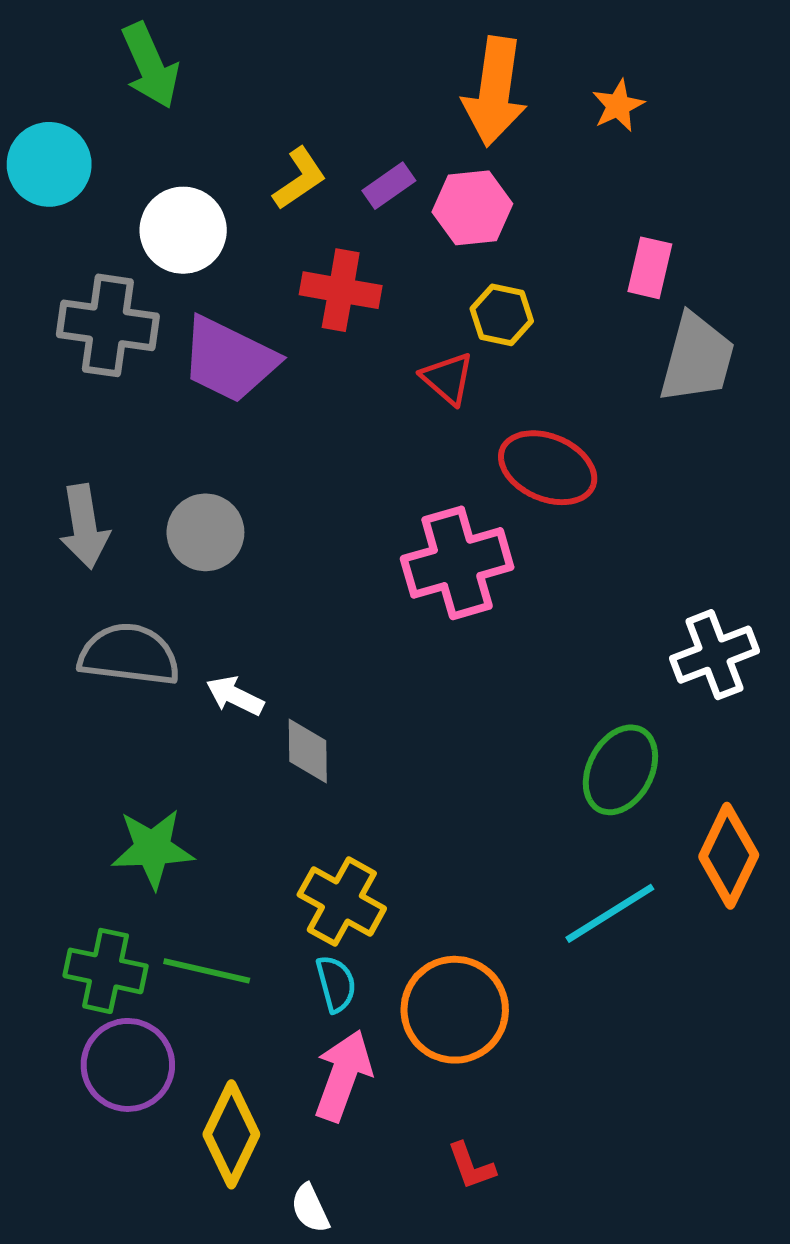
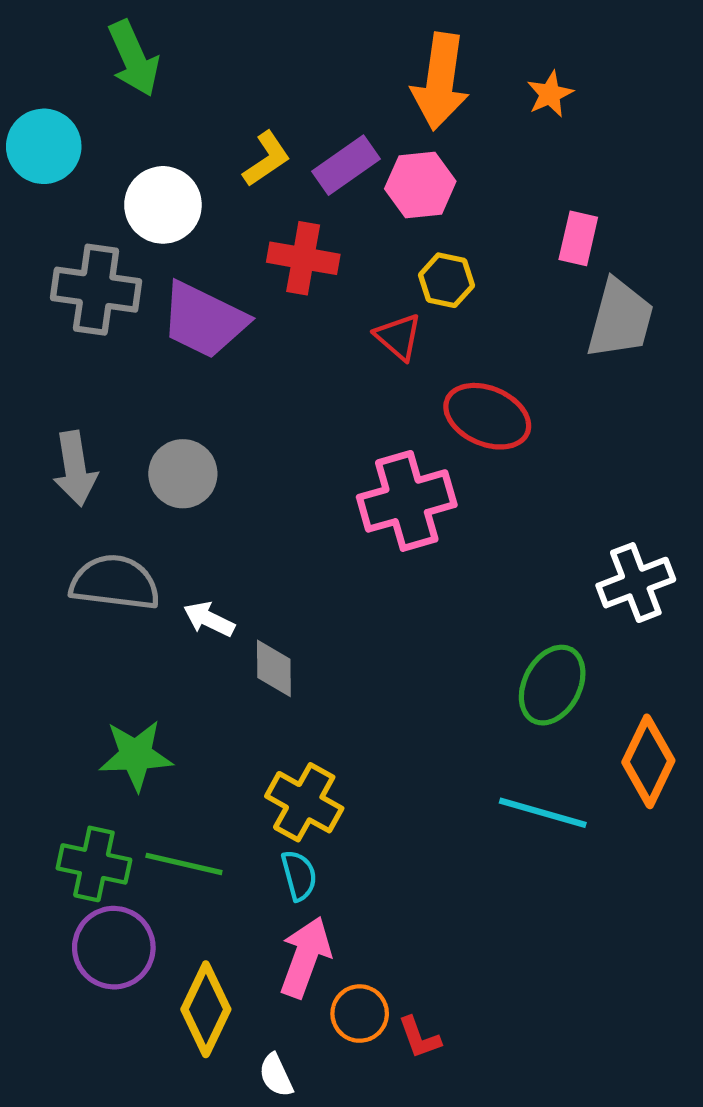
purple rectangle: (389, 186) -> (346, 165), size x1.4
cyan line: (610, 913) -> (543, 813), turned 48
orange circle: (455, 1010) -> (360, 1014), moved, size x0.6

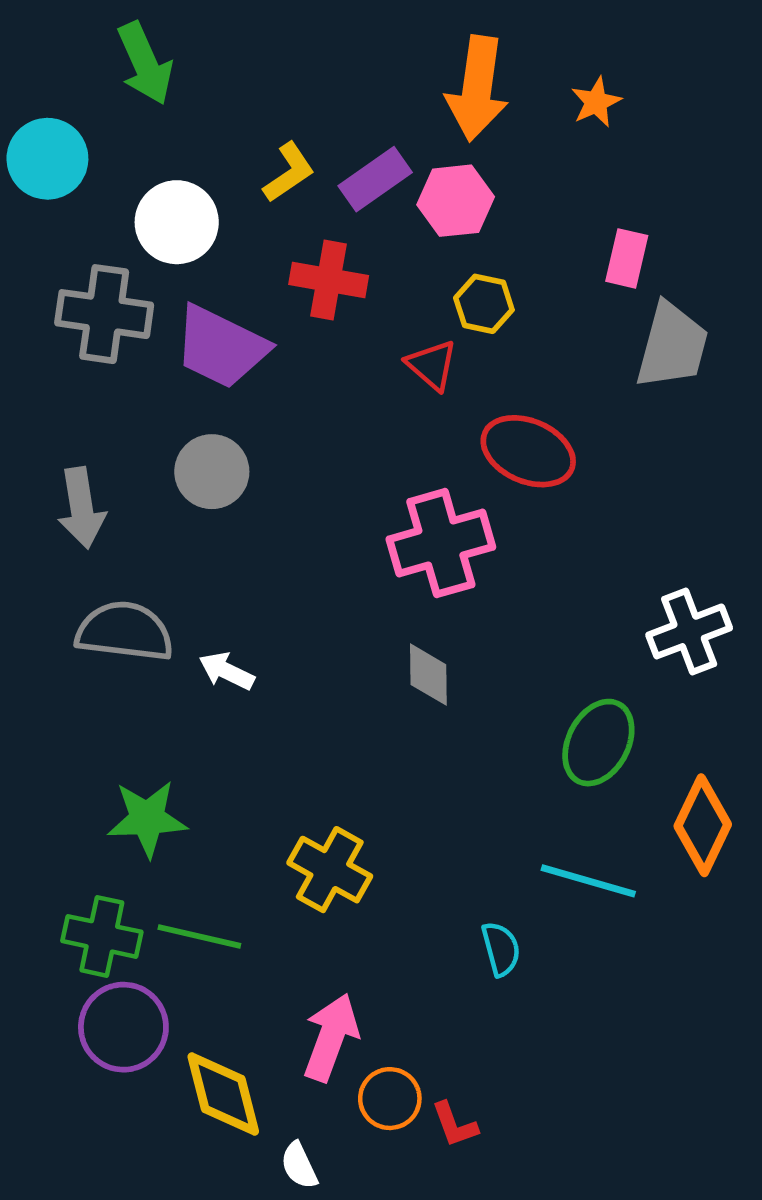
gray circle: (183, 474) -> (212, 472), moved
gray diamond: (274, 668) -> (428, 675), moved
cyan semicircle: (299, 875) -> (501, 949), moved
yellow diamond: (206, 1009) -> (223, 1094), turned -40

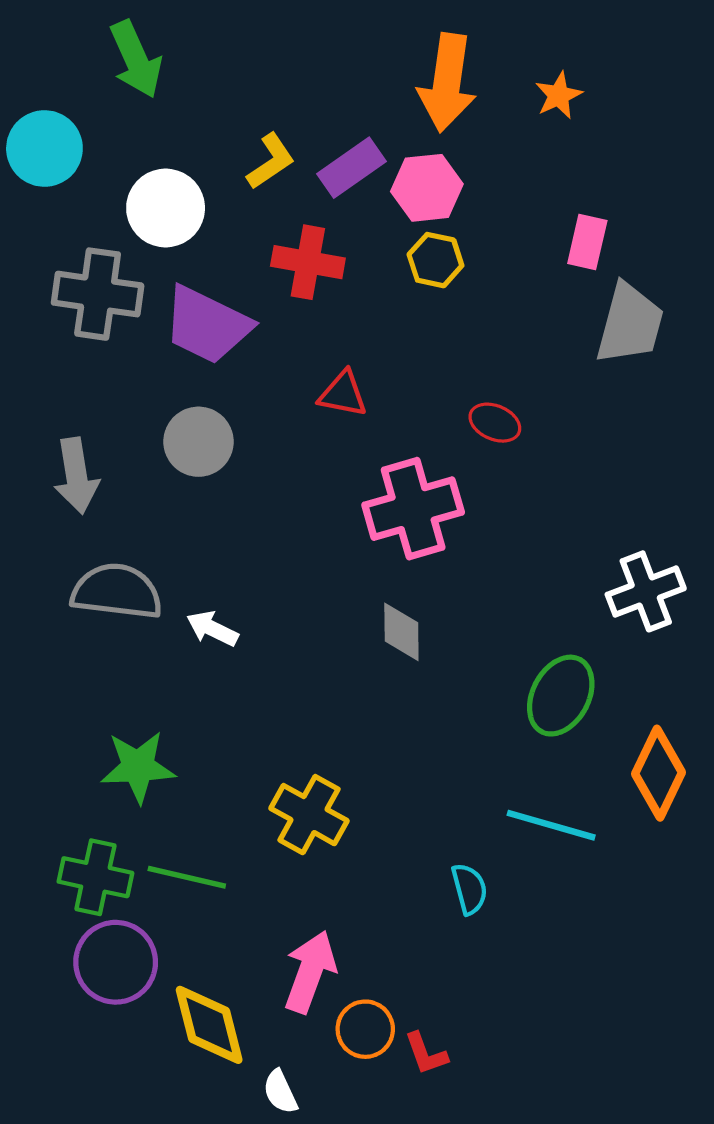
yellow hexagon: (484, 304) -> (435, 260), moved
red triangle: (432, 365) -> (343, 394), moved, turned -30
red ellipse: (528, 451) -> (495, 423), size x0.6

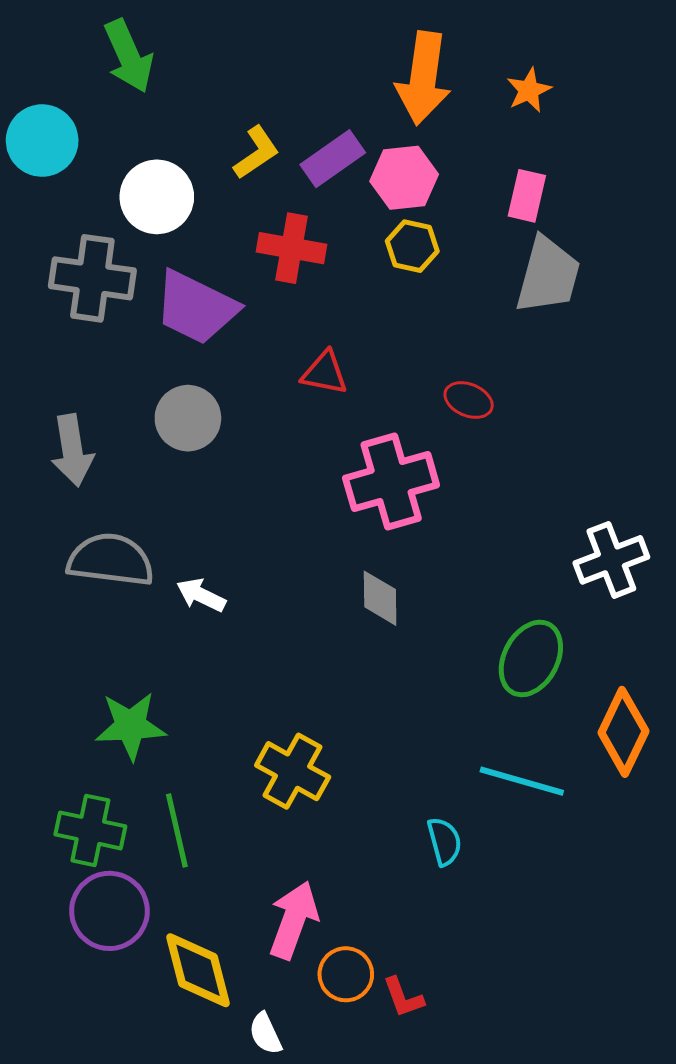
pink rectangle: (587, 242) -> (527, 196), moved
gray trapezoid: (630, 324) -> (548, 275), moved
green line: (187, 877) -> (177, 830), turned 64

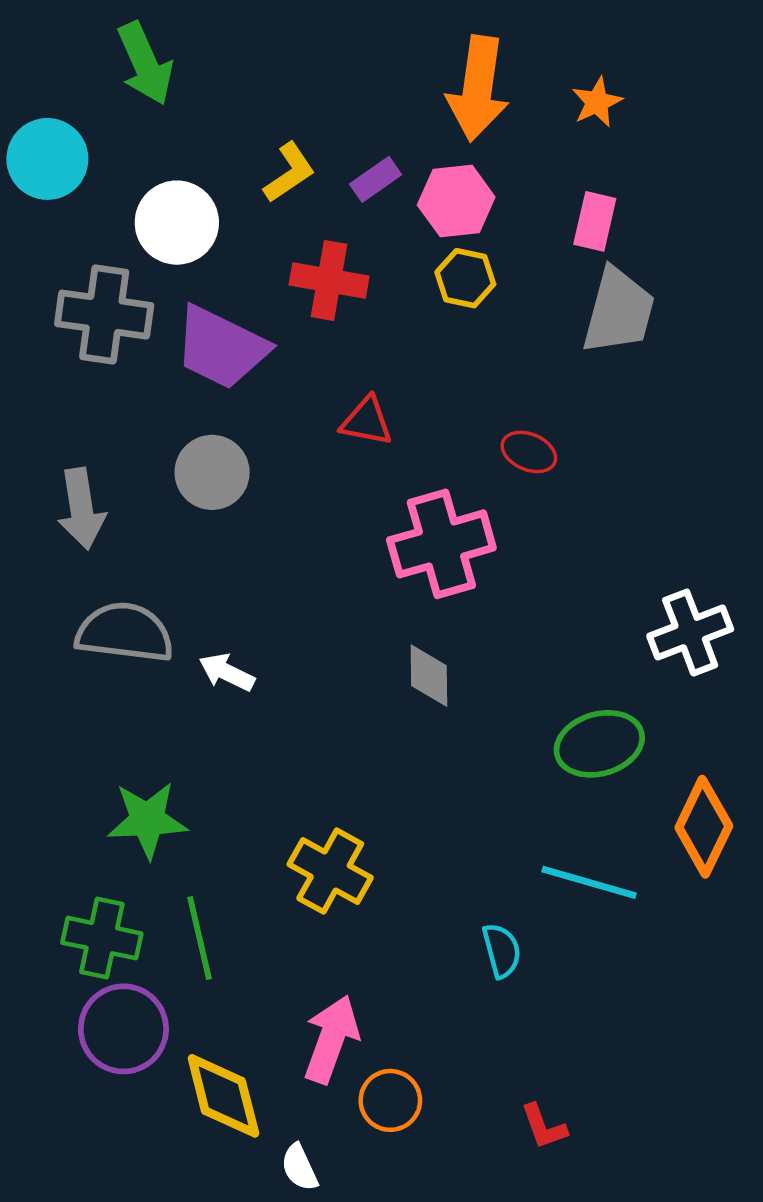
purple rectangle: (333, 159) -> (376, 179), size x0.7
green ellipse: (531, 658) -> (599, 744), turned 46
red L-shape: (403, 997) -> (544, 1127), moved

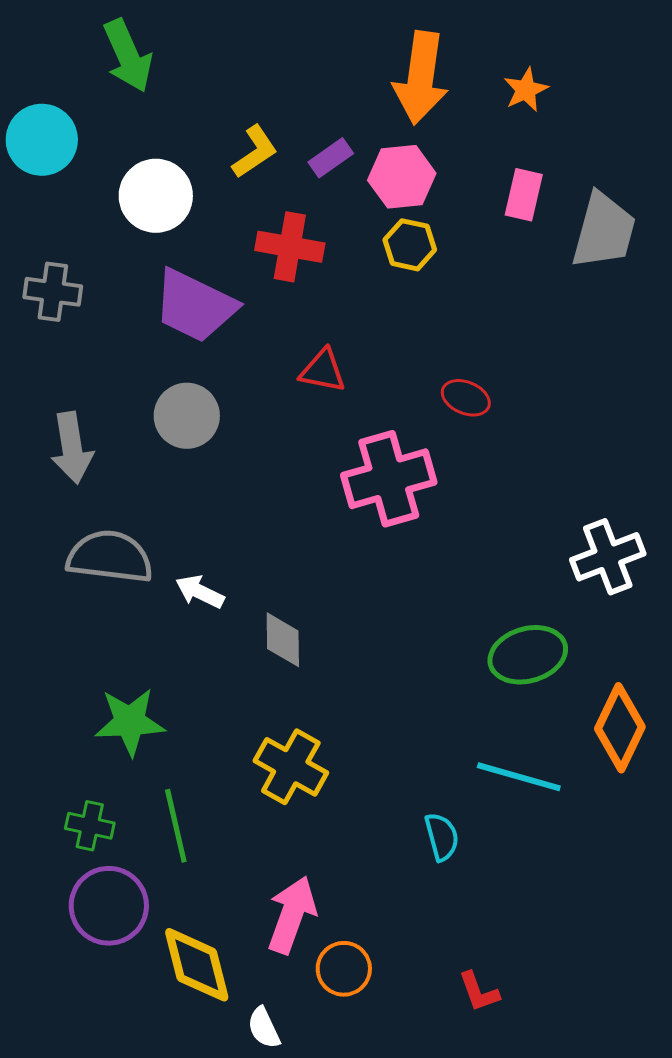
gray trapezoid: (619, 311) -> (604, 231), moved
gray cross: (104, 315) -> (53, 292), moved, size x0.7
gray diamond: (429, 676) -> (283, 640), moved
green cross: (102, 938) -> (90, 826), size x0.7

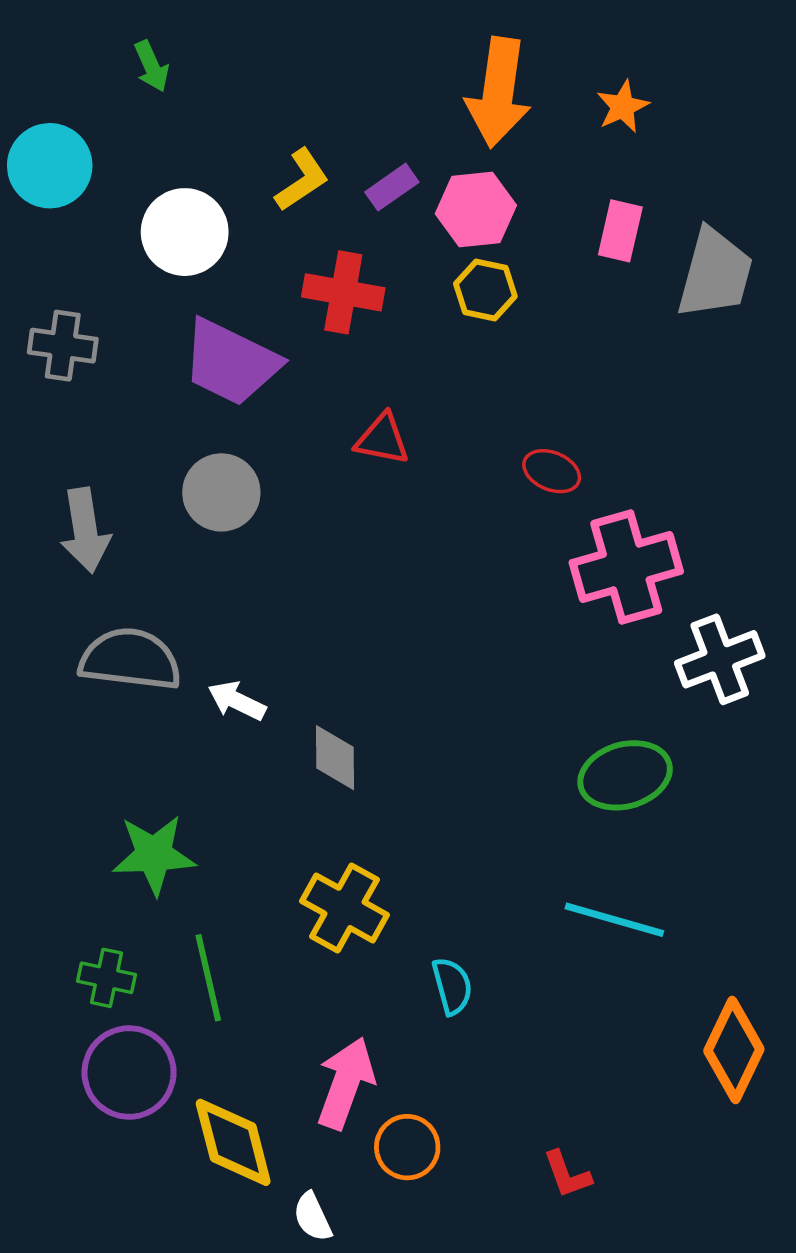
green arrow: (128, 56) -> (152, 66), size x0.6
pink cross: (389, 479) -> (626, 567), moved
orange diamond: (620, 728) -> (734, 1050), moved
cyan semicircle: (442, 837) -> (452, 986), moved

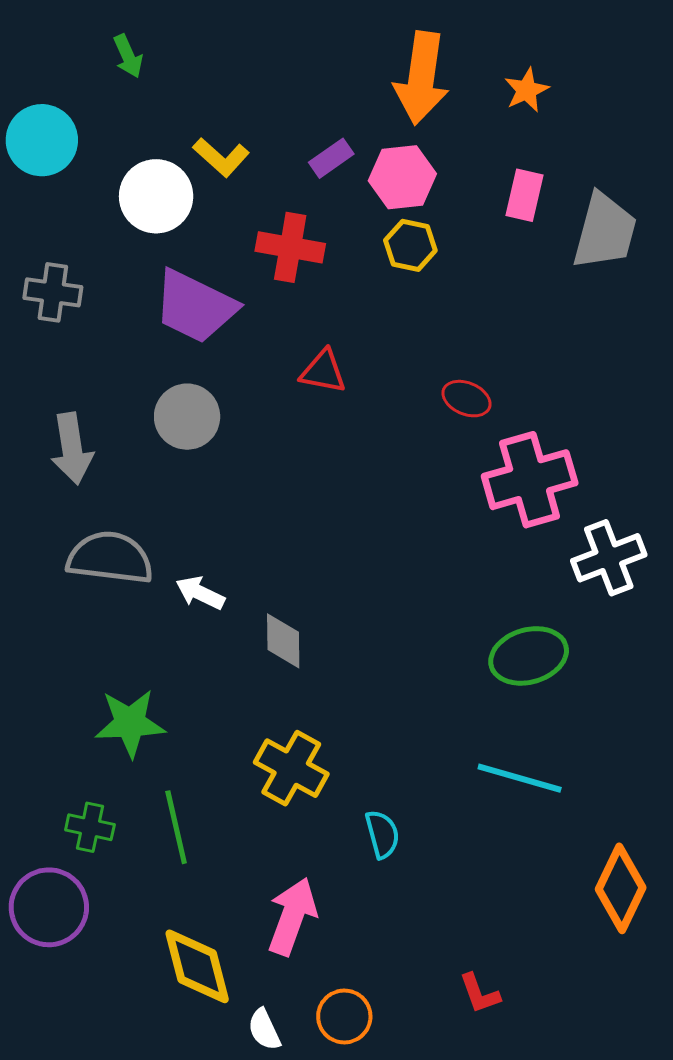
yellow L-shape: (302, 180) -> (221, 157), moved, turned 76
purple circle: (129, 1073) -> (49, 907), moved
orange circle: (407, 1147) -> (344, 1016), moved

